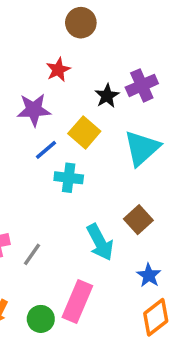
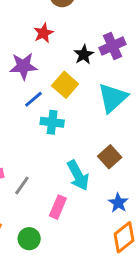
pink rectangle: (77, 302) -> (58, 207), moved, size x0.7

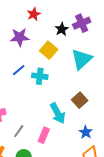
blue line: (33, 99) -> (19, 70), moved
gray line: (22, 185) -> (19, 131), moved

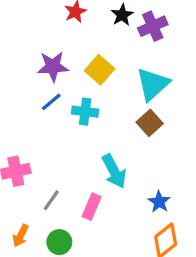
black star: (62, 29) -> (122, 15), moved
purple star: (20, 37) -> (53, 66), moved
brown square: (80, 100) -> (150, 123), moved

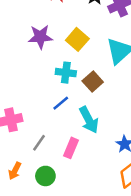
blue line: (51, 102) -> (61, 103), moved
brown square: (150, 123) -> (93, 82), moved

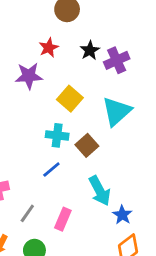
purple star: (40, 37) -> (29, 76), moved
cyan arrow: (89, 120) -> (100, 191), moved

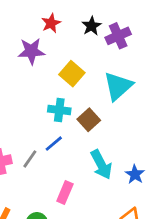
gray line: (27, 213) -> (30, 159), moved
blue star: (122, 215) -> (135, 174), moved

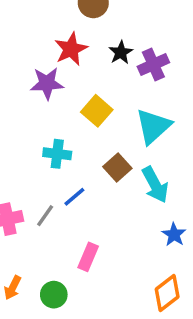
red star: (51, 23) -> (71, 49), size x1.4
cyan cross: (59, 110) -> (57, 154), moved
cyan arrow: (101, 165) -> (155, 185), moved

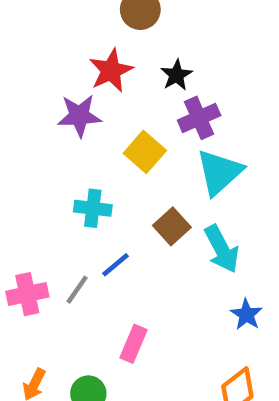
purple cross: (153, 64) -> (199, 118), moved

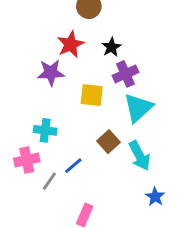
yellow square: (145, 152) -> (92, 95), turned -35
cyan cross: (93, 208) -> (45, 130), moved
pink cross: (27, 294) -> (27, 160), moved

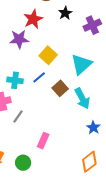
black star: (111, 47) -> (65, 13), moved
purple cross: (125, 74) -> (92, 25), moved
yellow square: (92, 95) -> (48, 55), turned 36
blue line: (73, 166) -> (39, 77), moved

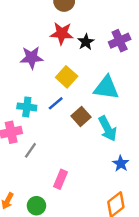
black star: (65, 13) -> (86, 42), moved
red star: (33, 19) -> (62, 33), moved, turned 30
cyan triangle: (81, 64) -> (106, 88), turned 50

